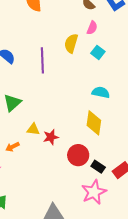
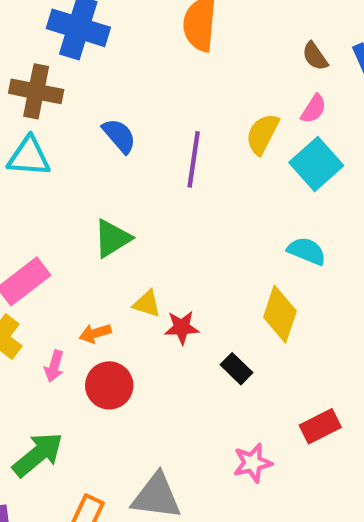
cyan square: (98, 52) -> (316, 164), size x1.6
red circle: (78, 155) -> (109, 385), moved
black rectangle: (98, 167) -> (236, 369), moved
pink star: (94, 192) -> (252, 463), size x0.7

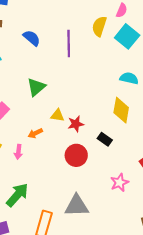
red circle: (109, 385) -> (76, 155), moved

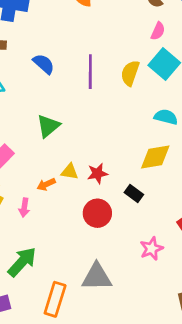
yellow semicircle: (99, 26) -> (130, 73), moved
yellow diamond: (121, 110) -> (155, 157), turned 70
yellow triangle: (57, 115) -> (70, 172), moved

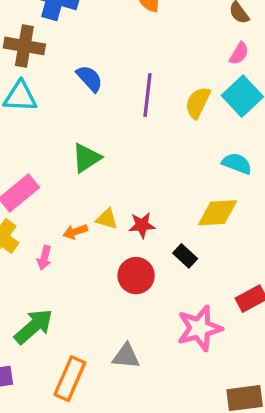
pink star: (151, 249) -> (200, 328), size x1.5
gray triangle: (97, 277) -> (126, 356), size x0.7

